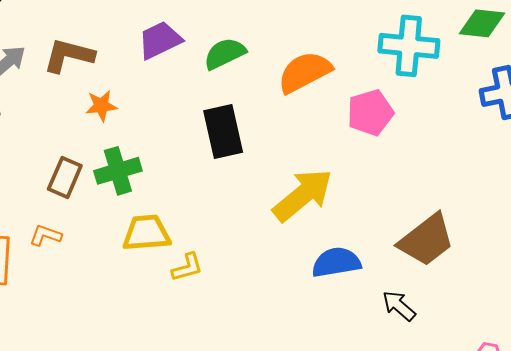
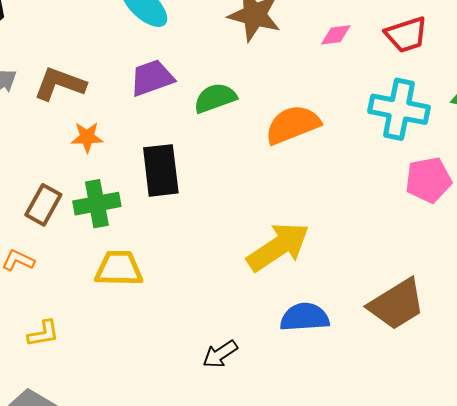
pink pentagon: (370, 113) -> (428, 180), moved
black rectangle: (223, 132) -> (161, 170), moved
yellow L-shape: (187, 267) -> (43, 334), moved
black arrow: (399, 306) -> (220, 354), moved, turned -81

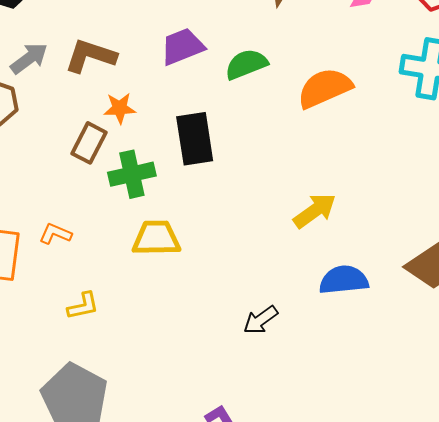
brown rectangle: (43, 205) -> (89, 143), moved
yellow arrow: (278, 247) -> (315, 211), size x0.7

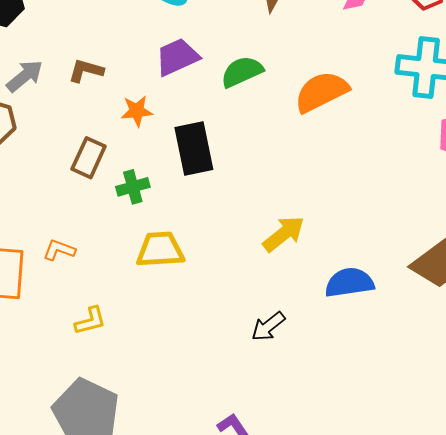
brown L-shape: (90, 56) -> (86, 71), size x0.7
orange star: (120, 108) -> (137, 111), moved
green cross: (132, 174) -> (133, 187), size x0.7
yellow arrow: (315, 211) -> (284, 234), moved

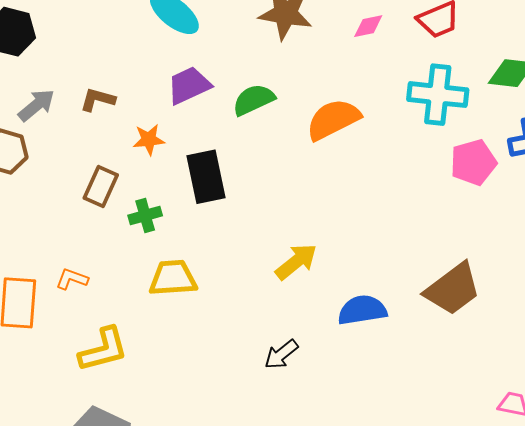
yellow L-shape: (90, 321) -> (103, 350), size x1.6

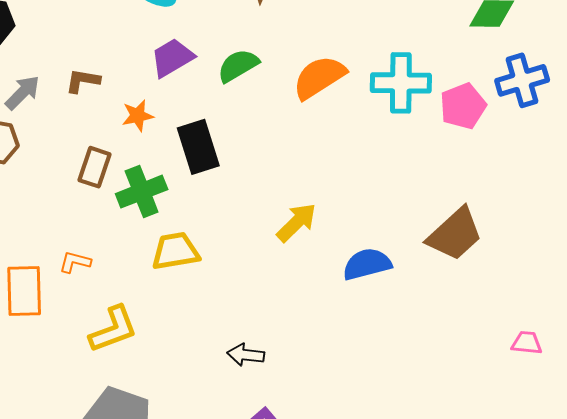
cyan cross: (438, 95) -> (401, 83), moved
green cross: (145, 215) -> (142, 192), size x1.5
black arrow: (281, 354) -> (246, 355), moved, turned 51

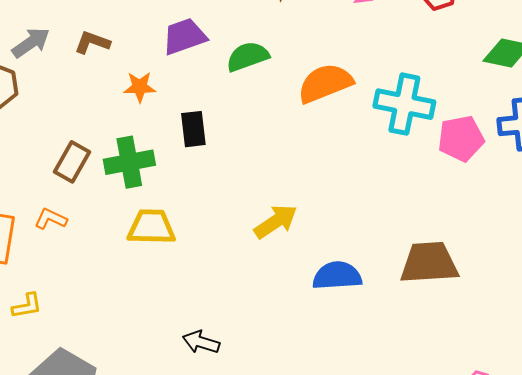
black rectangle: (198, 147) -> (193, 129), size x0.7
brown rectangle: (95, 167) -> (72, 162), moved
brown trapezoid: (455, 234) -> (429, 263), turned -152
yellow L-shape: (113, 329) -> (27, 306), moved, size x0.6

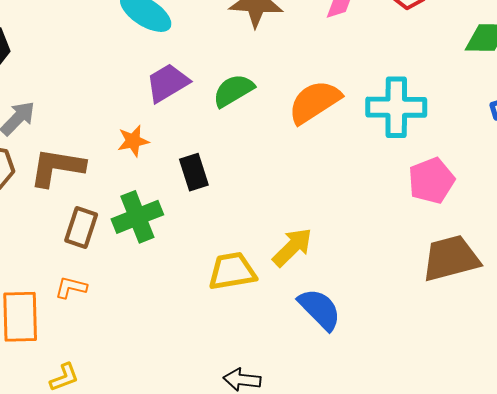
brown L-shape: (92, 42) -> (57, 167), moved, size x1.6
pink pentagon: (461, 138) -> (431, 181), moved
yellow trapezoid: (151, 227) -> (232, 271), moved
blue semicircle: (337, 276) -> (320, 309), moved, turned 60

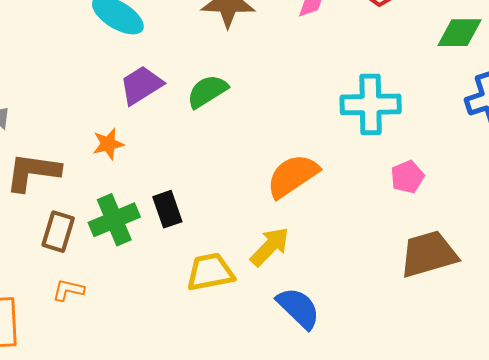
orange semicircle: (315, 102) -> (293, 176), moved
black rectangle: (194, 172) -> (167, 209), moved
pink pentagon: (431, 181) -> (407, 177), size x0.7
orange L-shape: (71, 287) -> (68, 290), moved

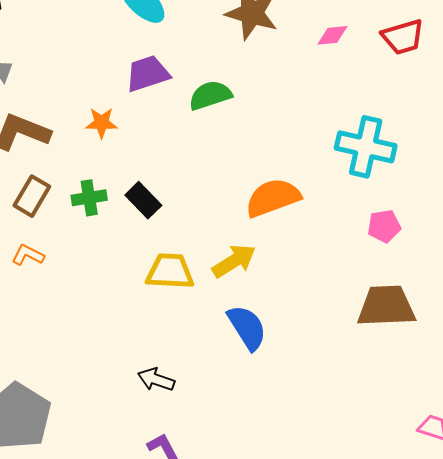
black rectangle: (167, 209) -> (143, 200), turned -39
green cross: (114, 220) -> (89, 198), size x0.7

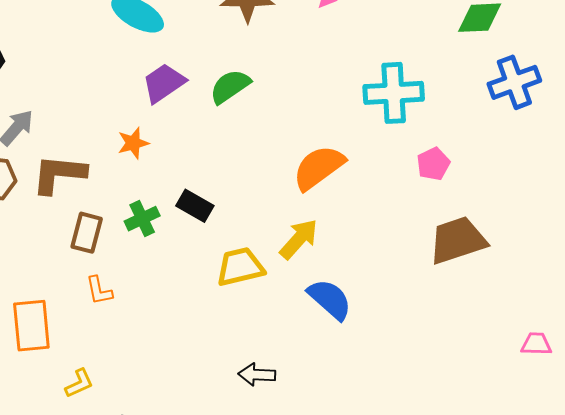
orange L-shape: (28, 255) -> (99, 290), turned -112

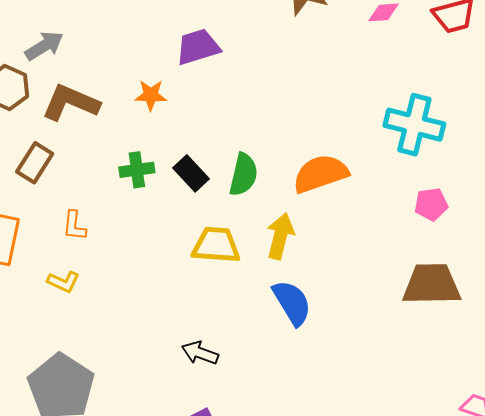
green semicircle: (230, 86) -> (243, 175), moved, turned 120
brown rectangle: (87, 233) -> (35, 163), moved
yellow arrow: (299, 239) -> (280, 236), turned -45
yellow L-shape: (79, 383) -> (63, 282), moved, turned 32

